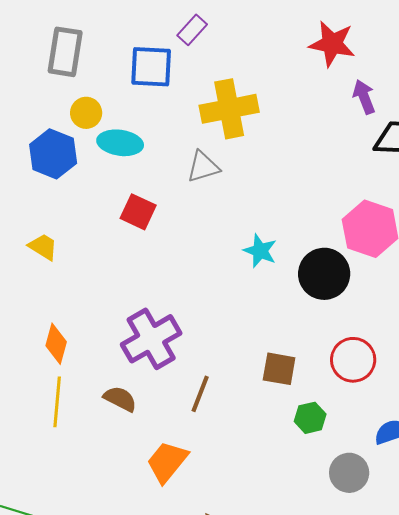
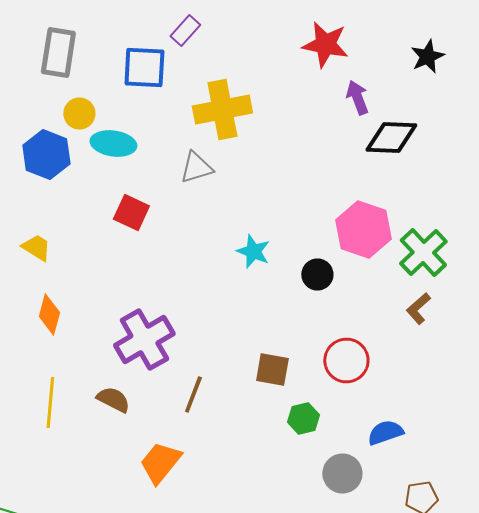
black circle: (324, 274) -> (317, 274), size x0.6
orange diamond: (56, 344) -> (49, 314), moved

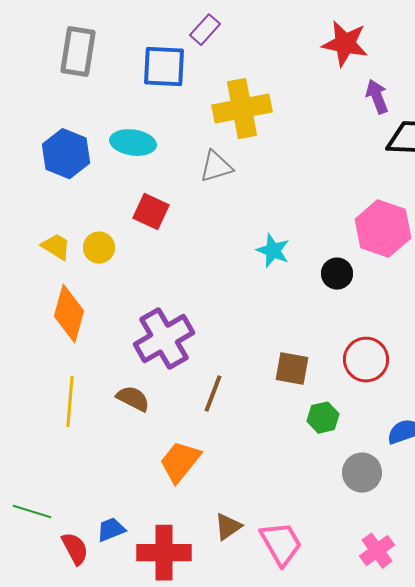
yellow circle: (79, 114) -> (99, 248), moved
orange diamond: (49, 314) -> (69, 314), size x1.4

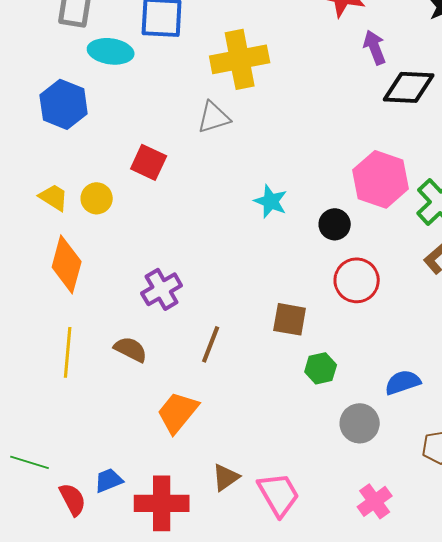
cyan ellipse: (133, 143) -> (111, 51), moved
purple cross: (164, 339) -> (162, 289), size x0.7
red circle: (366, 360) -> (357, 280), moved

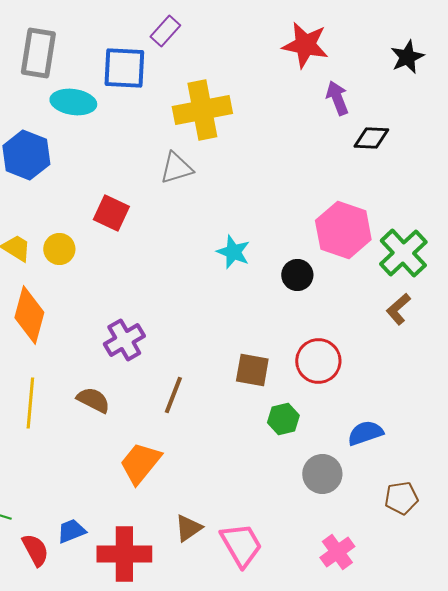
black diamond: (409, 87) -> (371, 138), size x0.7
red circle: (357, 280) -> (318, 361), moved

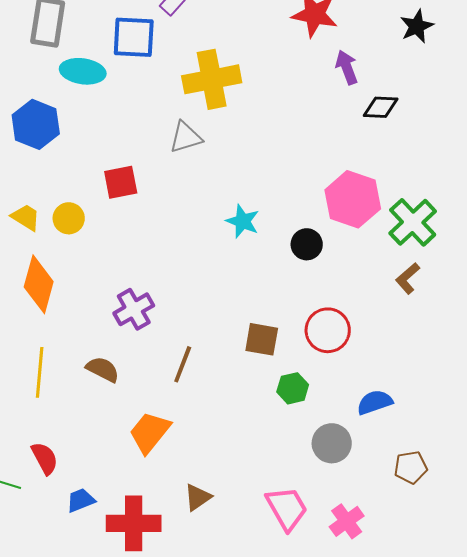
red square: (111, 213) -> (121, 182), turned -36
pink trapezoid: (241, 545) -> (287, 508), moved
red semicircle: (35, 550) -> (45, 458), moved

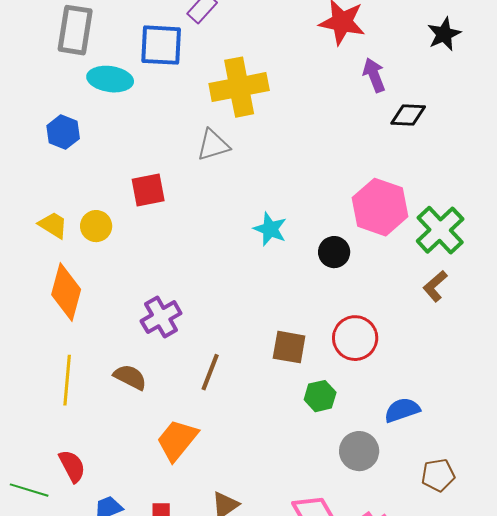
blue hexagon: (36, 124) -> (63, 132), size x0.7

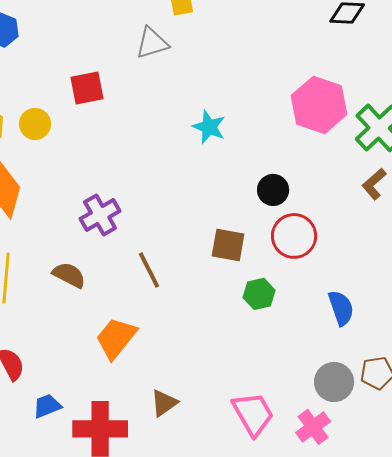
black circle: (334, 252) -> (273, 190), moved
brown line: (210, 372) -> (149, 270), turned -48
blue semicircle: (402, 410) -> (341, 308), turned 90
gray circle: (359, 451) -> (334, 382), moved

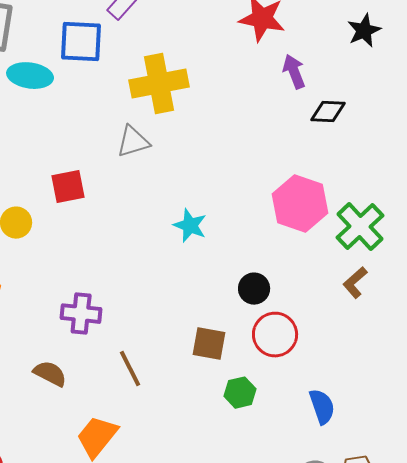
purple cross: (100, 215) -> (81, 314), turned 36

